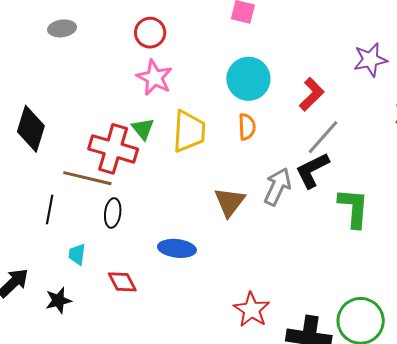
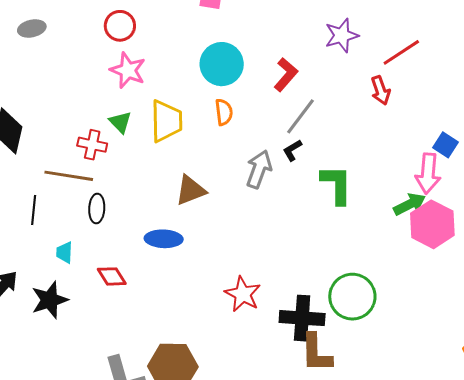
red cross: (113, 149) -> (92, 145), size x0.6
black L-shape: (312, 170) -> (292, 150), size x0.6
brown triangle: (230, 202) -> (191, 190), moved, turned 36
black star: (58, 300) -> (50, 300), size x1.4

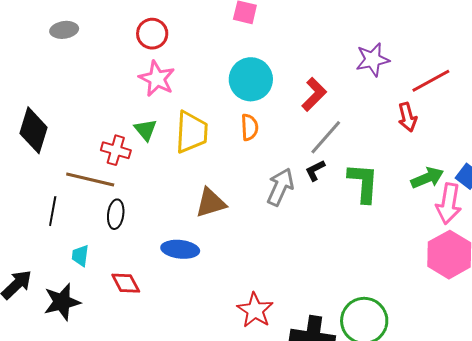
green L-shape: (337, 185) -> (363, 183), moved
green arrow: (410, 204) -> (427, 178), moved

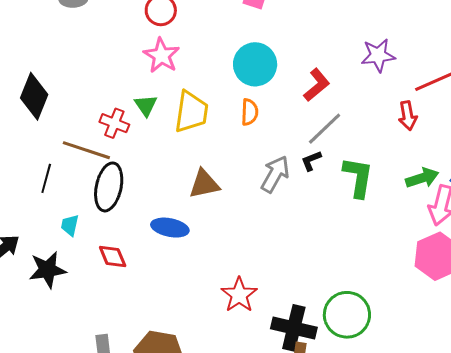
black ellipse: (116, 214) -> (109, 187), size x1.6

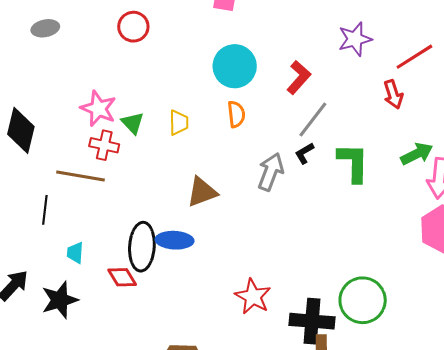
pink star: (161, 55) -> (98, 109), moved
yellow trapezoid: (191, 112) -> (179, 123), size x0.6
black ellipse: (109, 187) -> (142, 247), moved

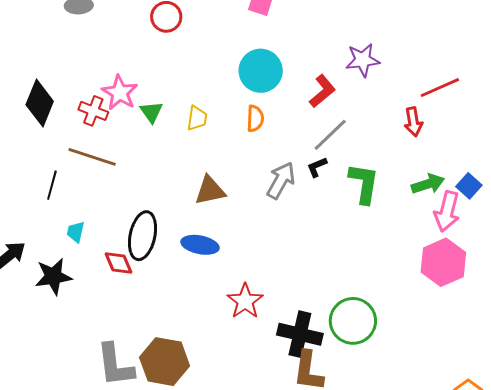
purple star: (355, 39) -> (363, 60), moved
red cross: (104, 145) -> (93, 111), moved
blue ellipse: (175, 240) -> (200, 245), moved

